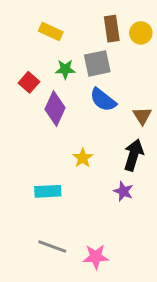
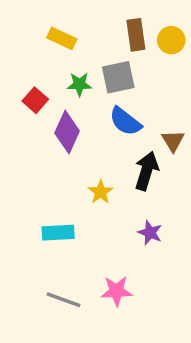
black arrow: (134, 155) -> (147, 171), moved
pink star: (96, 257) -> (116, 291), moved

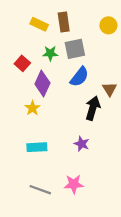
brown rectangle: (136, 35) -> (64, 22), moved
blue semicircle: (125, 121) -> (79, 77), turned -90
yellow star: (101, 192) -> (32, 108), moved
purple star: (150, 233) -> (82, 144), moved

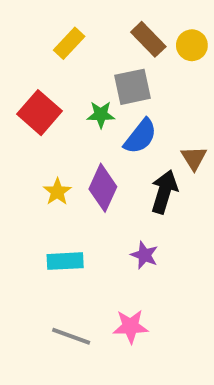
brown rectangle: (64, 22) -> (148, 39), moved, turned -36
yellow rectangle: (39, 24) -> (69, 43), turned -72
green star: (50, 53) -> (101, 115), moved
red square: (22, 63) -> (39, 113), size x1.5
purple diamond: (42, 83) -> (103, 188), moved

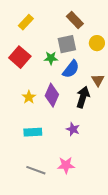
yellow rectangle: (69, 43) -> (26, 22), moved
yellow circle: (192, 45) -> (97, 43), moved

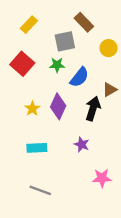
gray square: (67, 44) -> (65, 41), moved
brown triangle: (98, 80) -> (110, 90), turned 32
pink star: (66, 165) -> (102, 178), moved

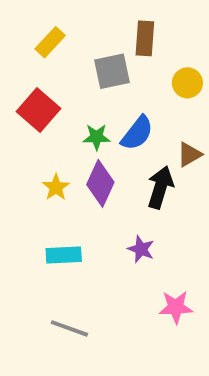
brown rectangle: (84, 22) -> (145, 38), turned 48
green star: (57, 65) -> (97, 137), moved

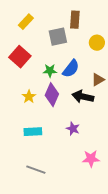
black arrow: (160, 187) -> (83, 97), turned -95

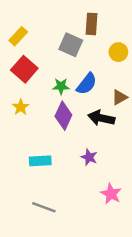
yellow rectangle: (26, 22) -> (18, 36), moved
gray square: (58, 37) -> (71, 45), turned 36
yellow star: (29, 97) -> (21, 107), moved
pink star: (91, 159) -> (111, 194), turned 30

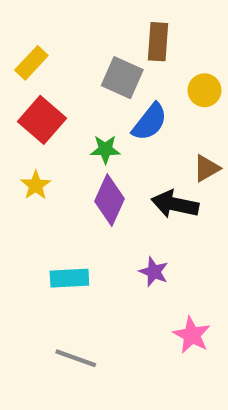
blue semicircle: (87, 84) -> (150, 122), moved

